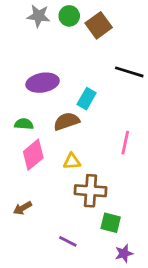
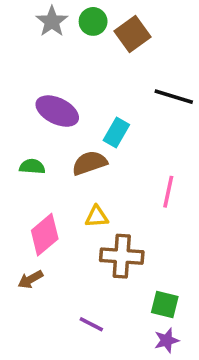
gray star: (39, 16) -> (52, 21), turned 30
purple ellipse: (43, 83) -> (57, 111), turned 36
pink diamond: (33, 155) -> (45, 235), moved
green square: (111, 223) -> (165, 305), moved

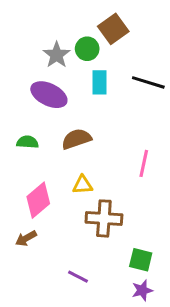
gray star: (52, 21) -> (57, 55), moved
green circle: (93, 21) -> (87, 49), moved
cyan rectangle: (116, 133) -> (99, 82), moved, turned -30

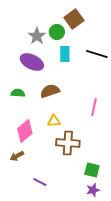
purple line: (78, 277) -> (40, 182), moved

